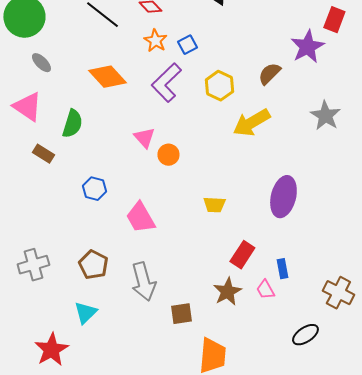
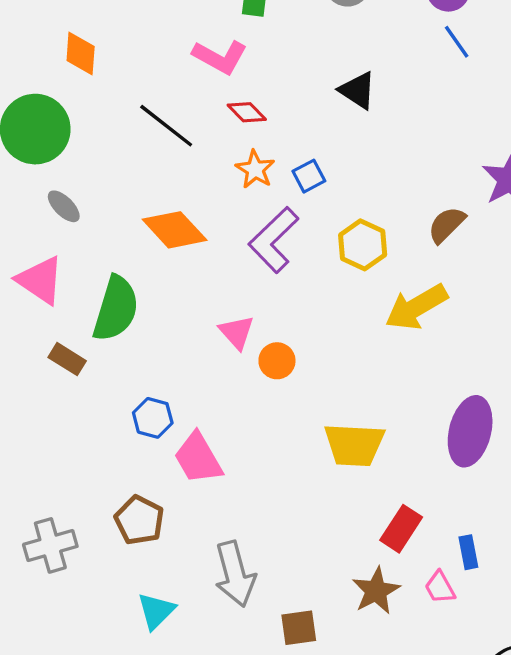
green semicircle: (72, 124) -> (116, 309), size x1.4
yellow trapezoid: (214, 205) -> (354, 445), size x1.6
pink trapezoid: (140, 218) -> (198, 458), moved
brown pentagon: (93, 265) -> (139, 520), moved
cyan triangle: (85, 313) -> (156, 611), moved

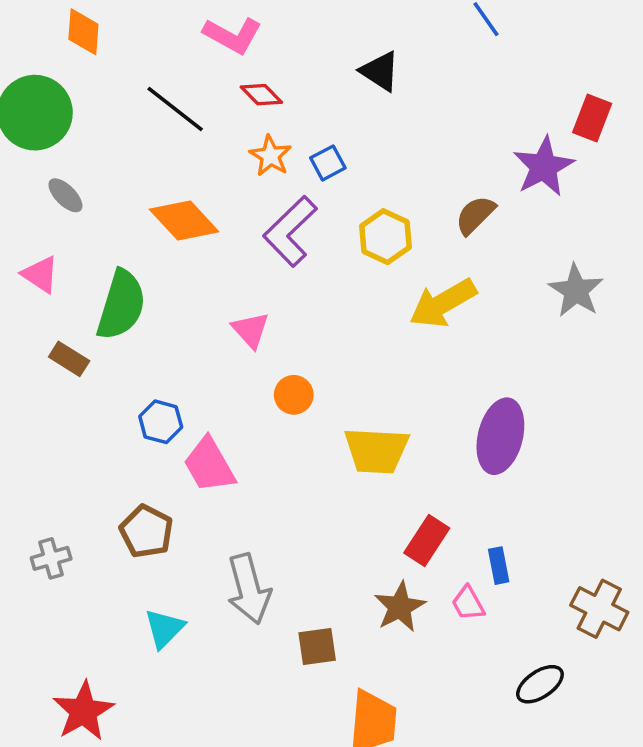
pink triangle: (40, 280) -> (40, 274), size x0.7
orange circle: (277, 361) -> (294, 395), moved
gray cross: (50, 545) -> (51, 558), size x0.7

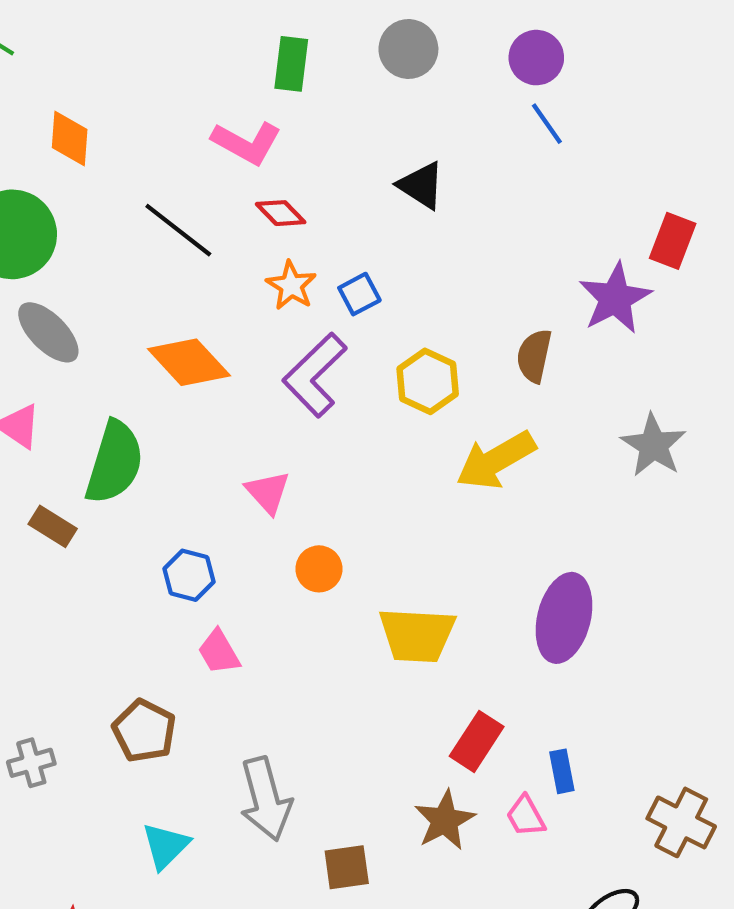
gray ellipse: (65, 195) -> (48, 332), size x1.5
brown semicircle: (475, 215) -> (534, 356), turned -33
blue hexagon: (161, 422) -> (189, 575), moved
pink trapezoid: (209, 465) -> (219, 652), size x0.7

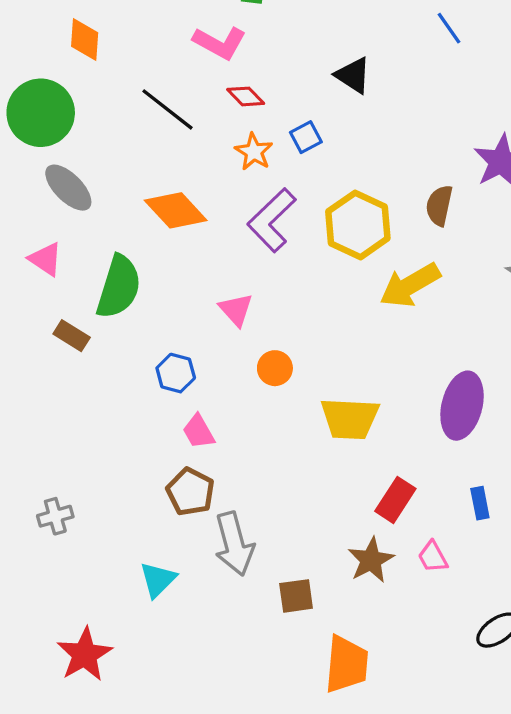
blue square: (359, 294) -> (306, 137), moved
yellow hexagon: (428, 381) -> (358, 225), size x1.4
brown pentagon: (144, 731) -> (190, 492), moved
blue rectangle: (562, 771) -> (480, 503), moved

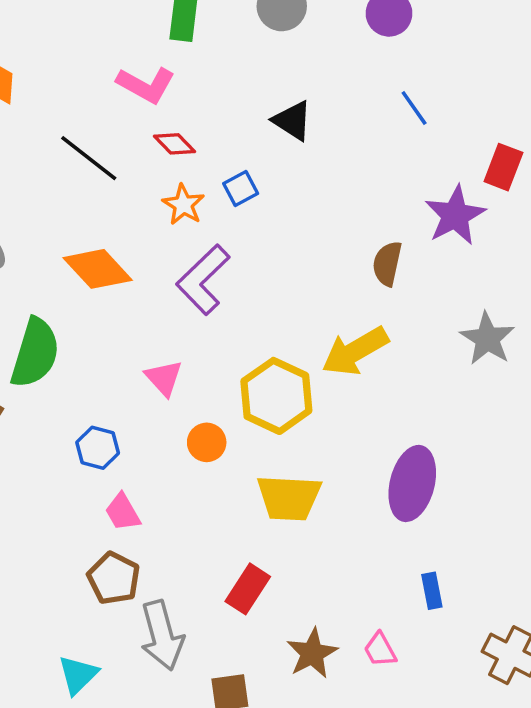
blue line: (449, 28) -> (414, 108), moved
yellow hexagon: (358, 225) -> (276, 396), moved
red rectangle: (395, 500) -> (248, 589), moved

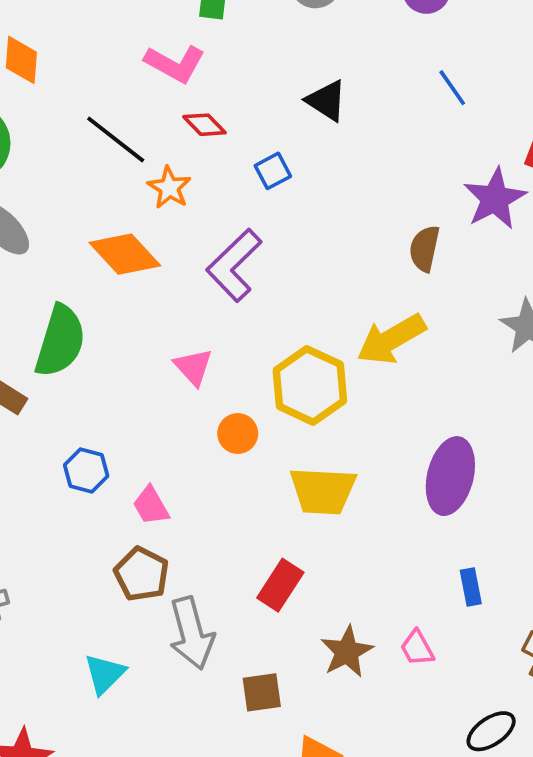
orange star: (183, 205) -> (169, 188), moved
blue hexagon: (98, 448) -> (86, 470), moved

